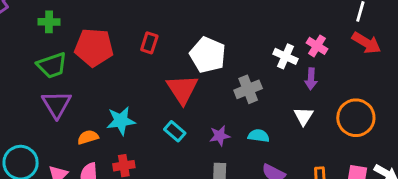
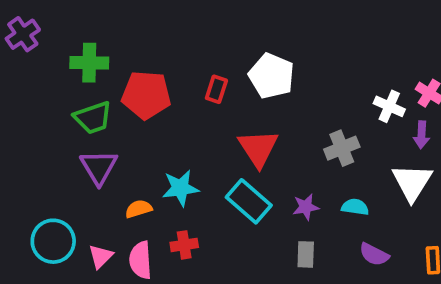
green cross: (49, 22) -> (89, 63), size x1.4
white pentagon: (208, 55) -> (272, 76), moved
white triangle: (304, 116) -> (412, 182), size x1.6
cyan rectangle: (175, 131) -> (249, 201), size x1.6

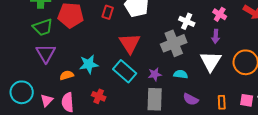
white cross: (389, 106) -> (187, 21), moved
gray cross: (342, 148) -> (174, 43), size x1.4
red cross: (184, 245) -> (99, 96), moved, turned 32
gray rectangle: (306, 254) -> (155, 99), size x1.6

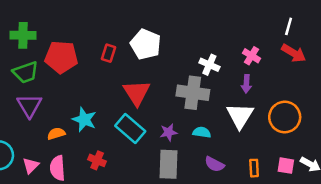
gray cross: (174, 43) -> (193, 93), turned 30
cyan star: (89, 64) -> (84, 120), turned 30

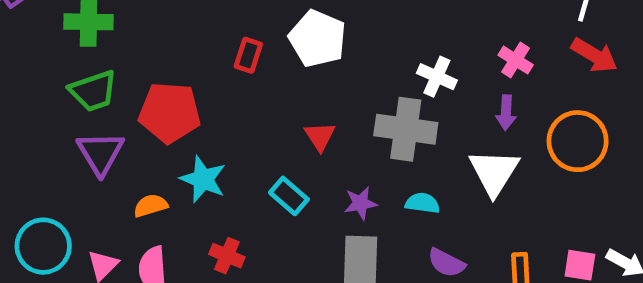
red pentagon: (61, 57) -> (170, 112), moved
red triangle: (137, 93) -> (320, 136), moved, size x0.6
orange circle: (285, 117) -> (578, 141), moved
cyan rectangle: (130, 128) -> (289, 196), size x0.7

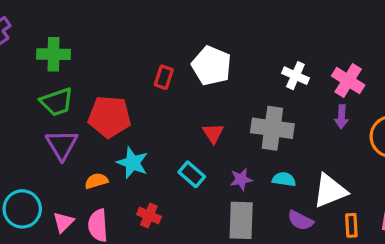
pink cross: (516, 60) -> (348, 81), size x1.4
white cross: (437, 77) -> (295, 76), moved
white triangle: (494, 172) -> (330, 191), moved, turned 36

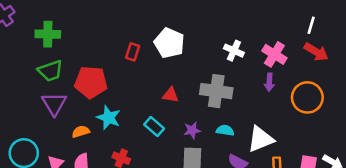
red triangle: (213, 133) -> (171, 95), turned -48

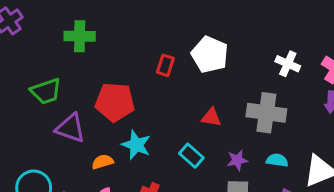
green cross: (48, 34) -> (80, 36), moved
green trapezoid: (50, 71) -> (46, 91), moved
purple triangle: (54, 104) -> (70, 128), turned -40

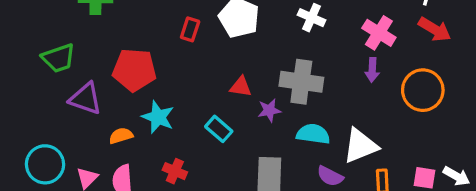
white cross: (288, 64) -> (311, 18), moved
purple star: (237, 160) -> (269, 110), moved
cyan semicircle: (277, 160) -> (313, 134), size x1.4

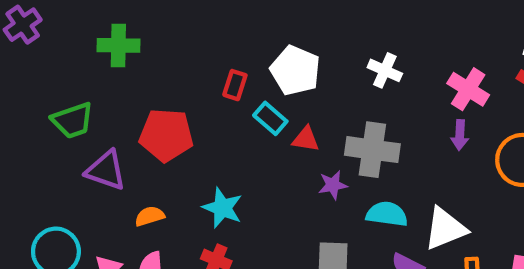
red triangle: (241, 87) -> (306, 139), moved
cyan star: (158, 117) -> (222, 208), moved
cyan rectangle: (219, 129) -> (270, 118), moved

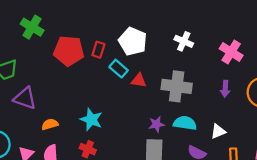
green cross: (118, 45) -> (32, 27), turned 30
red pentagon: (166, 135) -> (69, 51), moved
purple arrow: (460, 135) -> (225, 89), moved
purple star: (333, 185) -> (156, 124), moved
white triangle: (445, 229) -> (218, 131), size x0.6

